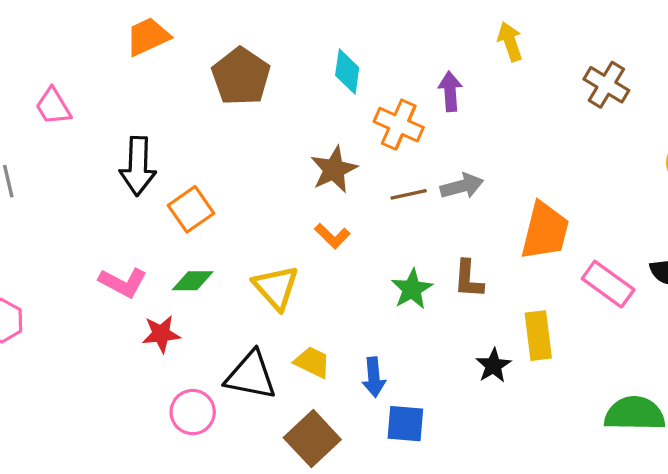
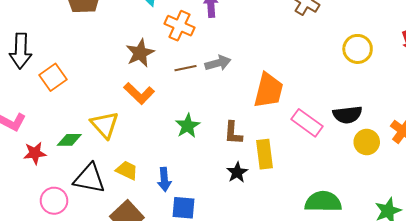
orange L-shape: (332, 236) -> (139, 93), size x1.4
brown L-shape: (468, 279) -> (233, 133), moved
green diamond: (193, 281) -> (69, 140), moved

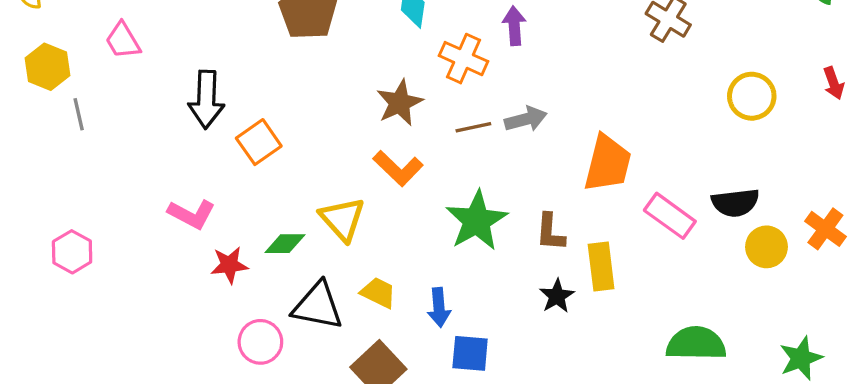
green star: (188, 126) -> (477, 221), size x1.5

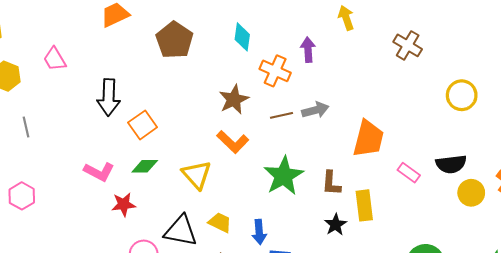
gray line: (79, 114) -> (26, 127), moved
pink rectangle: (670, 216) -> (409, 173), size x0.7
green diamond: (285, 244) -> (145, 166), moved

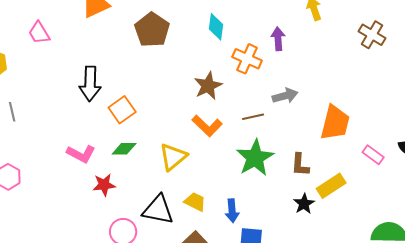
pink trapezoid: (55, 59) -> (39, 33), moved
brown line: (281, 115) -> (253, 117), moved
yellow triangle: (197, 175) -> (173, 157), turned 32
yellow rectangle: (364, 205) -> (331, 186), turned 64

